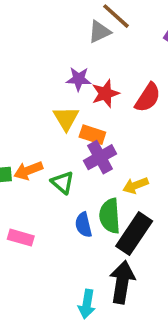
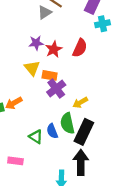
green triangle: (62, 182) -> (36, 137), moved
pink rectangle: (21, 238) -> (15, 161), moved

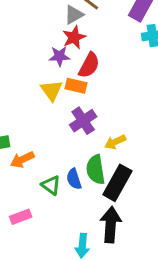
red semicircle: (80, 48) -> (89, 65), moved
red star: (54, 49) -> (74, 37), moved
orange rectangle: (50, 75) -> (76, 86), moved
orange arrow: (14, 103) -> (22, 160), moved
pink rectangle: (15, 161) -> (21, 217), turned -32

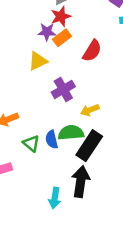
red semicircle: (89, 65) -> (92, 51), moved
orange rectangle: (76, 86) -> (62, 38), moved, turned -54
yellow triangle: (52, 90) -> (38, 61), turned 36
green semicircle: (96, 170) -> (71, 133), turned 90

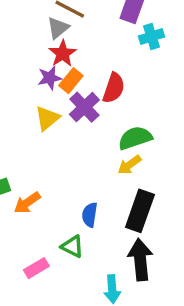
purple cross: (63, 89) -> (84, 107), moved
green semicircle: (71, 133) -> (135, 138), moved
blue semicircle: (52, 139) -> (90, 215), turned 36
green triangle: (31, 143) -> (72, 246), moved

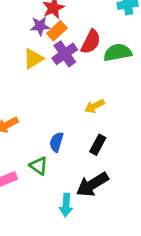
green semicircle: (135, 138) -> (118, 53), moved
black rectangle: (140, 211) -> (98, 145), size x0.6
black arrow: (140, 260) -> (92, 184), turned -124

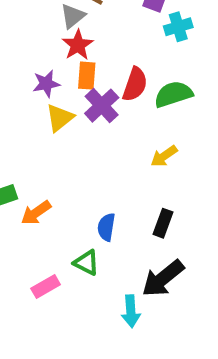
purple star: (40, 26) -> (46, 84), moved
orange rectangle: (57, 31) -> (87, 76), turned -36
yellow arrow: (95, 106) -> (164, 156), moved

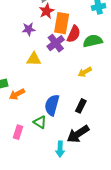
orange rectangle: (87, 76) -> (62, 23), moved, size x1.5
yellow triangle: (60, 118) -> (34, 59), moved, turned 35
blue semicircle: (106, 227) -> (52, 105), size x1.5
pink rectangle: (46, 287) -> (18, 132), turned -48

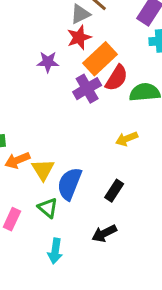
orange rectangle: (62, 23) -> (100, 59), turned 30
yellow triangle: (34, 59) -> (43, 170), moved, turned 49
black arrow: (78, 134) -> (104, 233), size x0.7
cyan arrow: (60, 149) -> (55, 251), moved

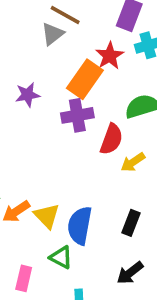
red star: (79, 37) -> (110, 56), moved
red semicircle: (117, 78) -> (111, 139), moved
purple cross: (87, 89) -> (77, 115), turned 32

